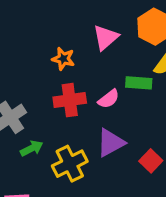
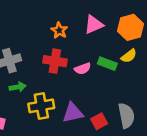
purple triangle: (111, 143) -> (73, 113), moved

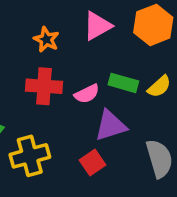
yellow semicircle: (129, 56) -> (159, 87), moved
purple triangle: (73, 113) -> (111, 126), moved
red square: (99, 121) -> (93, 163), moved

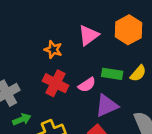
red cross: (44, 86) -> (56, 83), turned 30

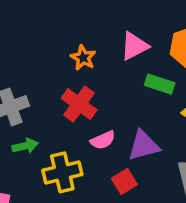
green rectangle: (112, 74) -> (160, 84), moved
pink semicircle: (87, 85) -> (103, 140), moved

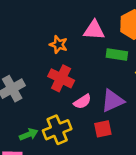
pink triangle: (134, 46) -> (94, 30), turned 40
green arrow: (25, 146) -> (29, 134), moved
red square: (124, 181) -> (103, 129), turned 30

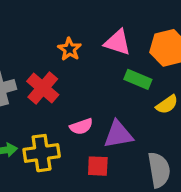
red cross: (61, 78) -> (43, 88), moved

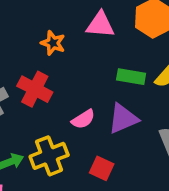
green rectangle: (138, 79) -> (131, 77), moved
red square: (98, 166) -> (102, 168), moved, turned 35

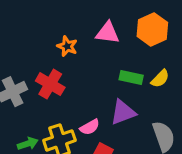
pink semicircle: (83, 119) -> (90, 127), moved

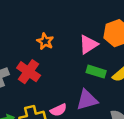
pink triangle: (108, 33) -> (88, 44), moved, turned -45

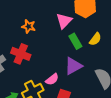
green rectangle: (96, 72) -> (75, 41), turned 56

